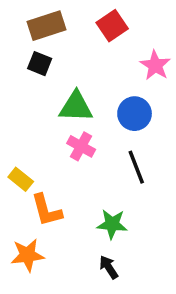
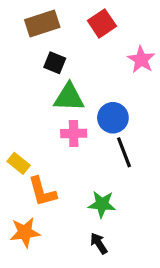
black square: (40, 64) -> (55, 63), moved
blue circle: (135, 114) -> (113, 118), moved
pink cross: (81, 146) -> (74, 133), turned -30

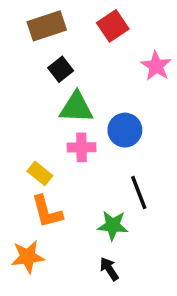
black square: (55, 63) -> (61, 69), turned 30
black line: (124, 152) -> (139, 193), moved
yellow rectangle: (19, 163) -> (40, 173), moved

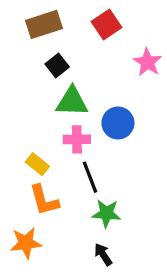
black line: (139, 193) -> (90, 177), moved

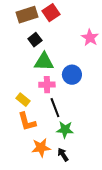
red square: (106, 24) -> (51, 13), moved
orange star: (26, 243) -> (41, 148), moved

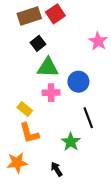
black line: (55, 108) -> (88, 118), moved
green star: (65, 130) -> (71, 142), turned 30
orange star: (41, 148) -> (17, 163), moved
black arrow: (63, 155) -> (57, 169), moved

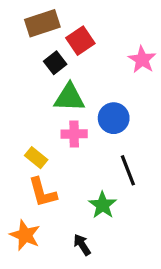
red square: (55, 14) -> (80, 41), moved
orange star: (17, 163) -> (25, 235), turned 30

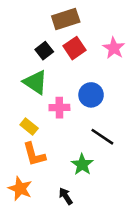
brown rectangle: (42, 23) -> (66, 19), moved
red square: (80, 41) -> (75, 48), moved
green triangle: (69, 98) -> (35, 82), moved, turned 32
black line: (128, 170) -> (102, 137), turned -35

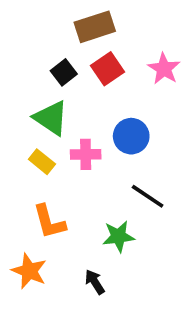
yellow rectangle: (29, 127) -> (42, 162), moved
green star: (82, 165) -> (118, 236), turned 30

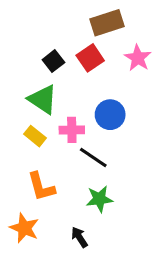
brown rectangle: (95, 27) -> (107, 23), moved
black line: (148, 196) -> (93, 158), moved

